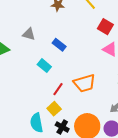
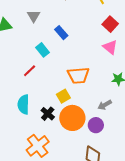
gray triangle: (29, 34) -> (34, 16), turned 32
red line: (58, 89) -> (30, 71), moved
yellow square: (54, 109) -> (63, 96), moved

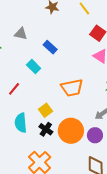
gray triangle: (34, 16) -> (21, 34), turned -40
red line: (30, 71) -> (14, 89), moved
yellow square: (63, 96) -> (45, 110), moved

